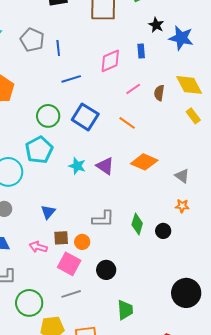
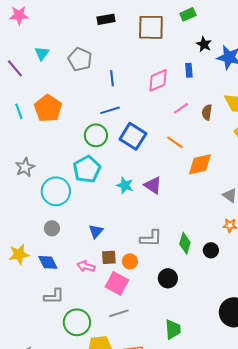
blue line: (58, 48) -> (112, 78), moved
blue line: (71, 79) -> (110, 110), moved
orange diamond: (144, 162) -> (200, 164), moved, turned -36
black circle: (106, 270) -> (168, 278), moved

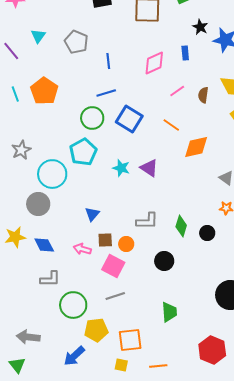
gray circle: (52, 228) -> (38, 204), moved, size x1.5

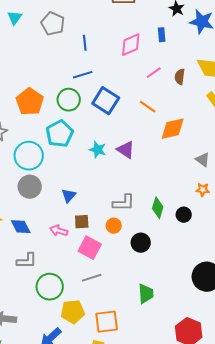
orange pentagon: (44, 91) -> (30, 102), moved
gray circle: (38, 204) -> (30, 187), moved
orange circle: (126, 244) -> (114, 226), moved

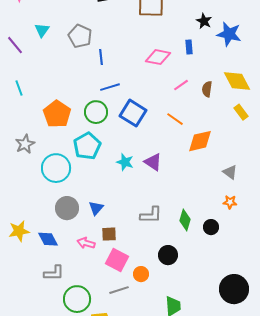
blue line: (85, 43) -> (101, 57), moved
pink diamond: (131, 45) -> (158, 57), turned 35
gray circle: (30, 187) -> (67, 208), moved
orange circle: (114, 226) -> (141, 274), moved

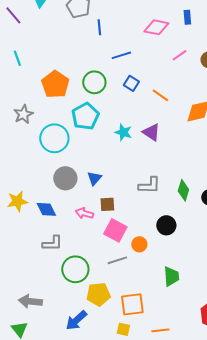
blue line: (110, 87) -> (121, 55), moved
blue square: (133, 113) -> (131, 83), size x0.6
orange line: (175, 119) -> (160, 95), moved

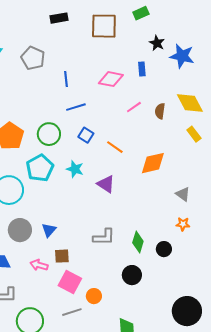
blue line: (99, 27) -> (66, 79), moved
cyan star: (123, 132) -> (75, 169), moved
black circle: (166, 225) -> (132, 275), moved

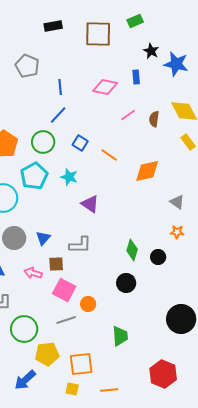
blue line: (76, 107) -> (58, 115), moved, turned -30
purple triangle: (106, 184) -> (90, 204), moved
gray L-shape: (104, 237) -> (80, 245), moved

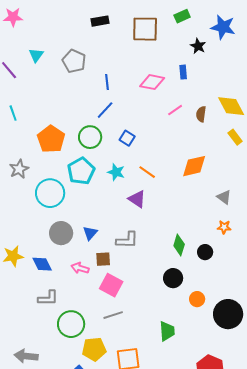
blue star: (176, 64) -> (223, 27), moved
orange line: (109, 155) -> (147, 172), moved
orange circle: (88, 304) -> (197, 299), moved

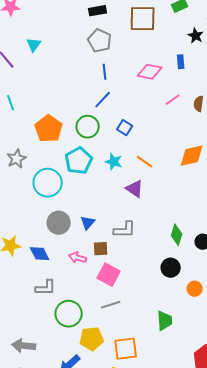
gray pentagon: (74, 61) -> (100, 41), moved

